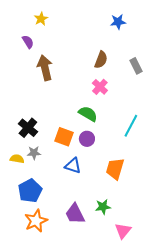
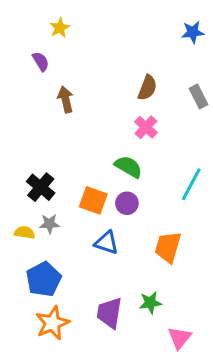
blue star: (118, 22) -> (193, 32), moved
brown arrow: (45, 68) -> (66, 99), size x0.7
purple trapezoid: (75, 214) -> (109, 313), turned 35

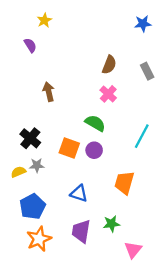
brown arrow: (66, 99) -> (49, 92), moved
yellow semicircle: (25, 232) -> (18, 172), turned -32
blue triangle: (106, 243) -> (79, 193), moved

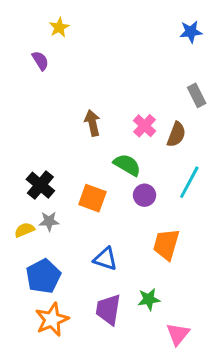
brown semicircle: (109, 65) -> (176, 134), moved
brown arrow: (49, 92) -> (92, 123), moved
purple circle: (94, 150) -> (145, 195), moved

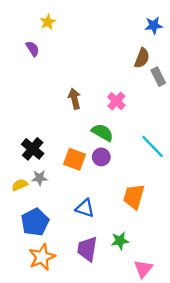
brown semicircle: (176, 134) -> (142, 58), moved
cyan line: (189, 182) -> (152, 146), turned -72
purple circle: (145, 195) -> (101, 157), moved

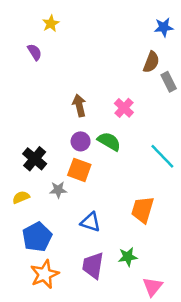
purple circle: (101, 157) -> (81, 141), moved
gray star: (40, 178) -> (58, 190), moved

